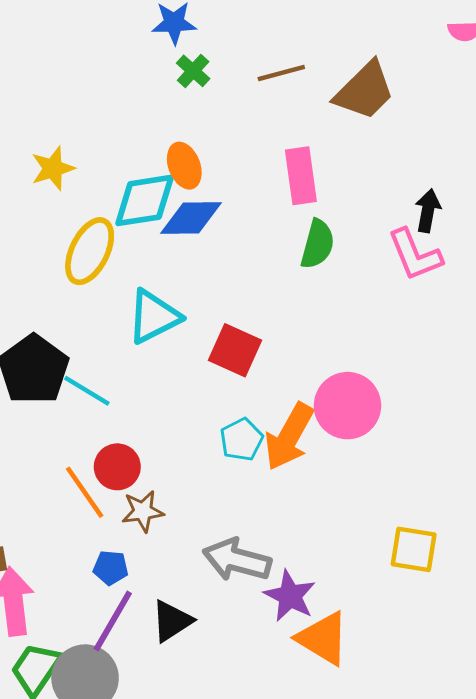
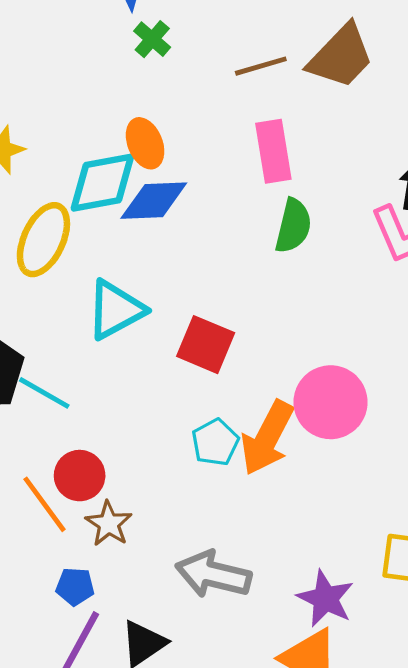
brown line: (281, 73) -> (261, 66), moved
brown star: (143, 511) -> (109, 524), turned -30
purple star: (290, 596) -> (325, 599), moved

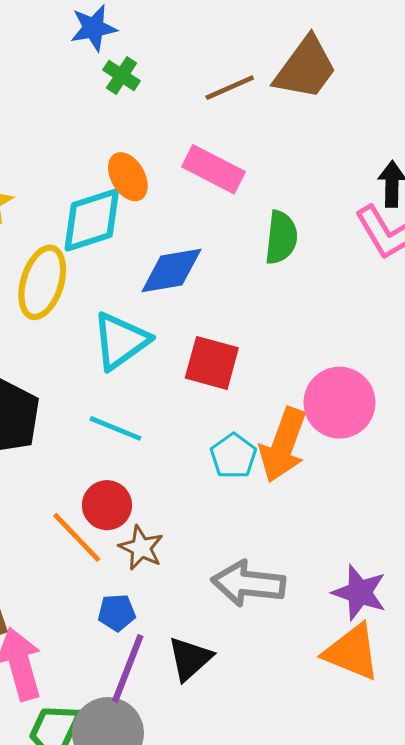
pink rectangle: (273, 151) -> (214, 169), moved, turned -46
blue diamond: (154, 201) -> (171, 271), moved
cyan line: (44, 393) -> (116, 428), moved

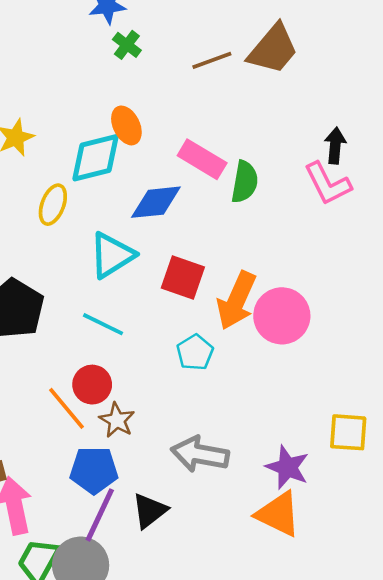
pink rectangle: (214, 169) -> (202, 159), moved
yellow ellipse: (42, 282) -> (53, 205), size x0.7
orange arrow: (283, 445) -> (237, 301), moved
blue pentagon: (117, 613) -> (94, 470), size x1.6

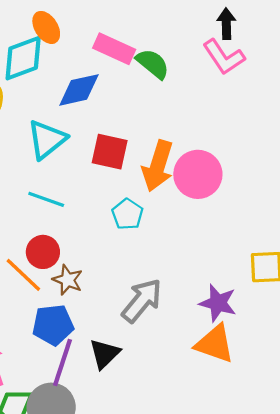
green semicircle: (245, 182) -> (153, 64), turned -54
gray arrow: (200, 454) -> (142, 301), turned 126

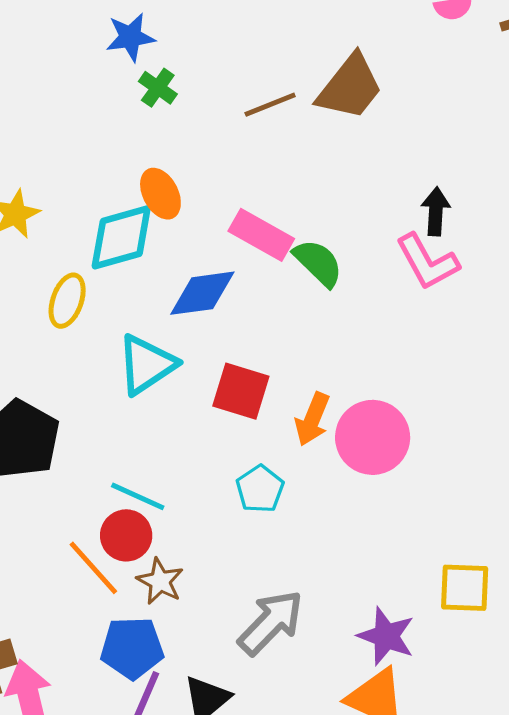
orange arrow: (158, 166) -> (312, 419), size x0.7
cyan line: (46, 199) -> (138, 496), moved

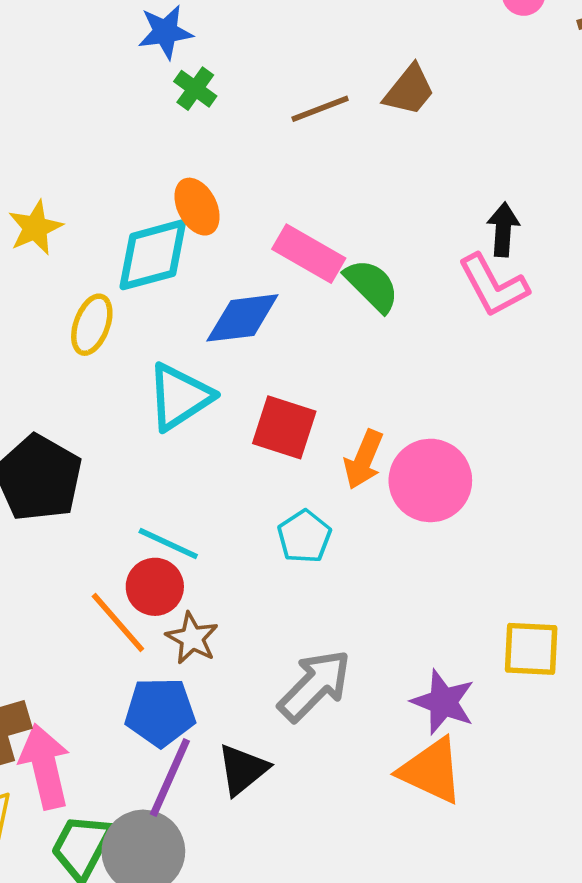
brown trapezoid: (350, 87) -> (409, 90), size x0.7

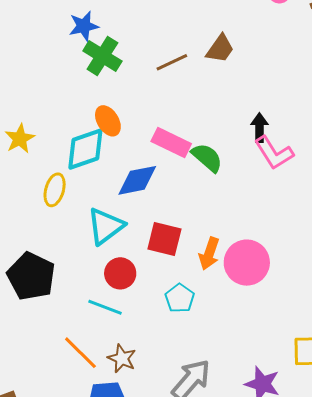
green cross: (195, 89) -> (102, 56), size x1.6
black arrow: (503, 230) -> (260, 128), moved
red circle: (155, 587) -> (120, 273), moved

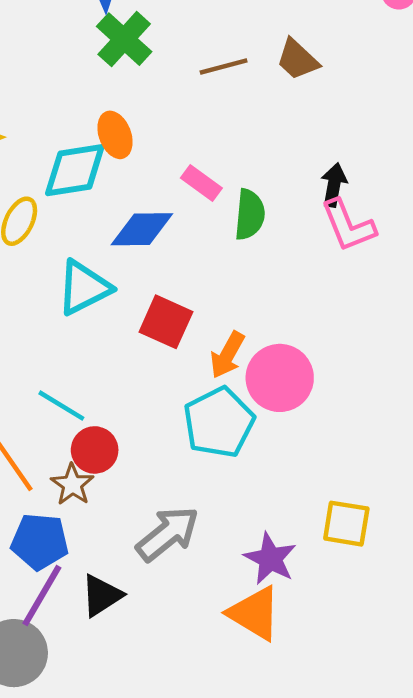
brown trapezoid: (220, 49) -> (298, 60), turned 88
pink rectangle: (171, 142) -> (201, 183), size x0.7
green semicircle: (207, 158) -> (250, 215), turned 44
red circle: (120, 273) -> (95, 450), moved
cyan pentagon: (180, 298) -> (219, 422), moved, size x1.6

